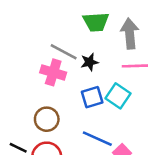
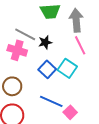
pink line: (135, 66) -> (80, 45), turned 66
blue square: (92, 97) -> (47, 69), turned -30

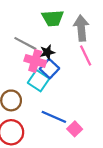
pink cross: (17, 50) -> (35, 61), moved
cyan square: (67, 68) -> (39, 81), moved
blue square: (47, 69) -> (49, 69), moved

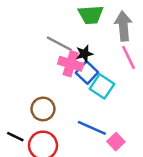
cyan square: (39, 81) -> (102, 86), moved

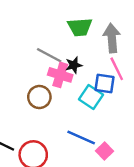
blue square: (87, 73) -> (104, 84), moved, turned -35
brown circle: (43, 109) -> (39, 97), moved

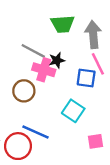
cyan square: (91, 97) -> (73, 111), moved
blue line: (81, 138) -> (36, 132), moved
pink square: (104, 151) -> (96, 141), moved, turned 35

